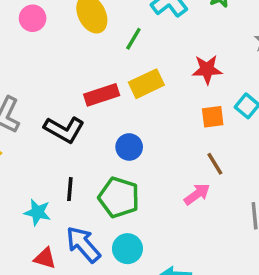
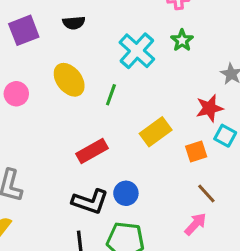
red star: (207, 69) -> (209, 108), moved
yellow rectangle: (146, 84) -> (156, 132), moved
black L-shape: (64, 130) -> (90, 202), moved

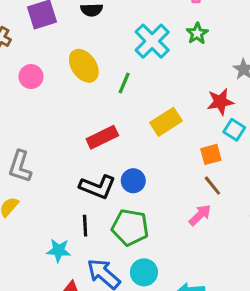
orange square: (196, 152) -> (211, 154), moved

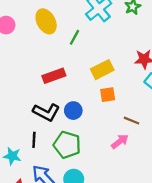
orange square: (211, 154) -> (108, 95), moved
brown line: (212, 186) -> (131, 121), turned -35

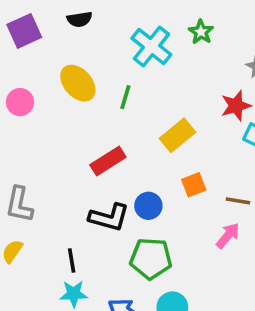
orange square: (108, 95) -> (194, 185), moved
black line: (34, 140) -> (72, 260), moved

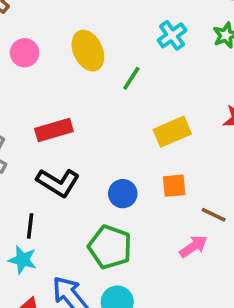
cyan cross: (151, 46) -> (172, 35), size x0.7
red rectangle: (108, 161) -> (54, 130), moved
black L-shape: (109, 217) -> (58, 183), moved

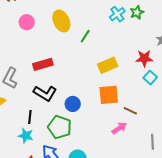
cyan cross: (172, 35) -> (117, 14), moved
orange square: (174, 186) -> (109, 95), size x1.5
blue circle: (123, 194) -> (73, 104), moved
green pentagon: (110, 247) -> (60, 127), moved

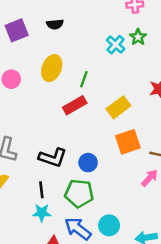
yellow ellipse: (61, 21) -> (52, 68), turned 60
red rectangle: (43, 64) -> (75, 105), moved

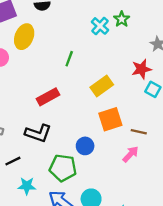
yellow ellipse: (52, 68) -> (24, 37), moved
red rectangle: (75, 105) -> (48, 97), moved
blue circle: (88, 163) -> (85, 146), moved
black line: (41, 190) -> (13, 161), moved, turned 70

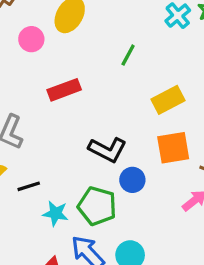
red rectangle: (48, 97) -> (64, 90), moved
black L-shape: (38, 133) -> (107, 150), moved
cyan star: (27, 186) -> (55, 213), moved

